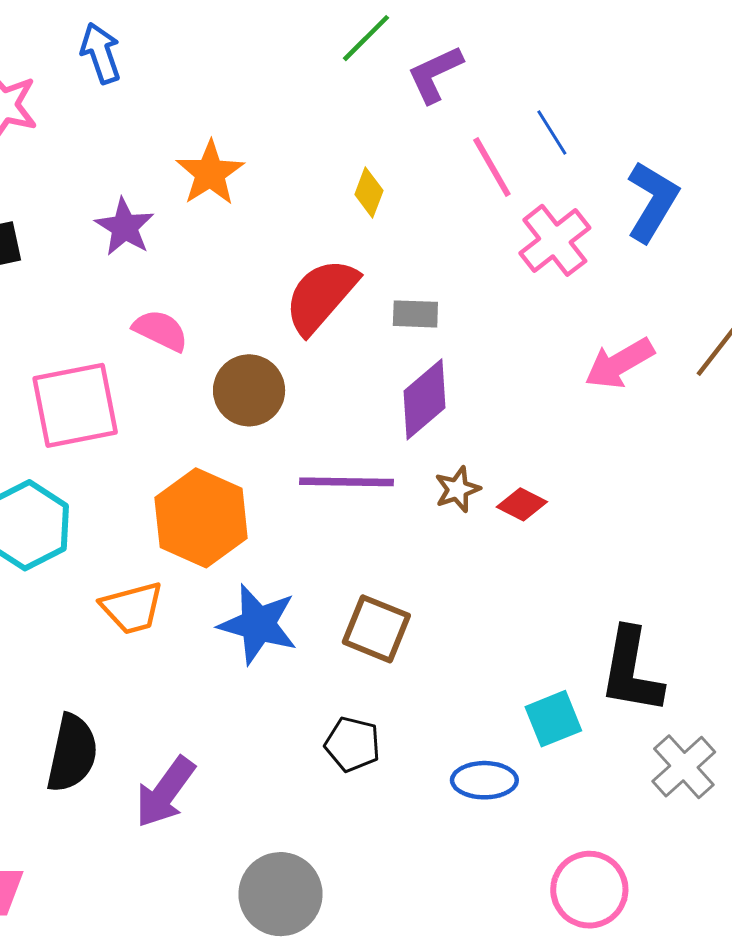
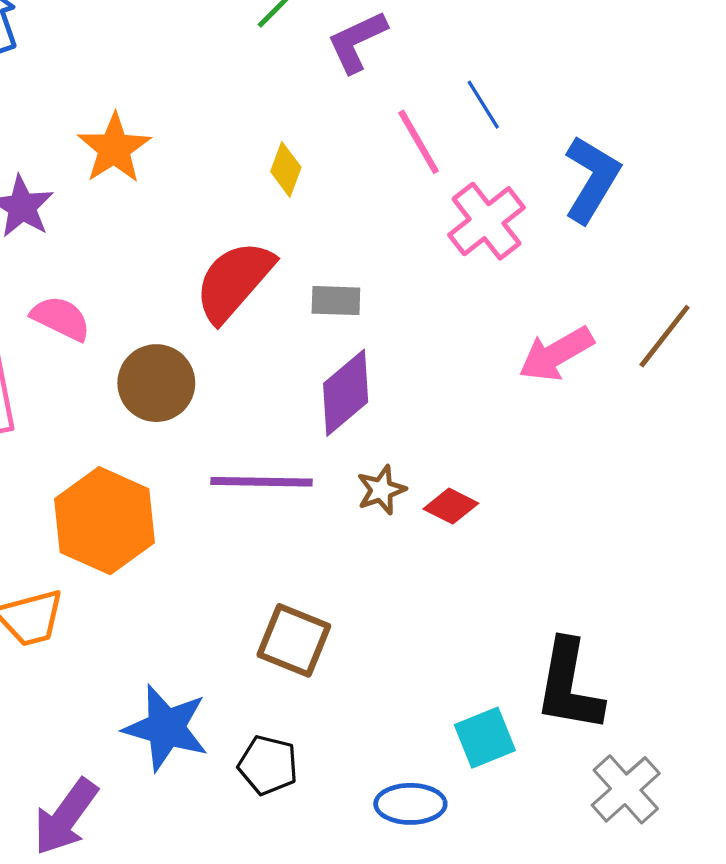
blue star: (258, 624) -> (166, 728), moved

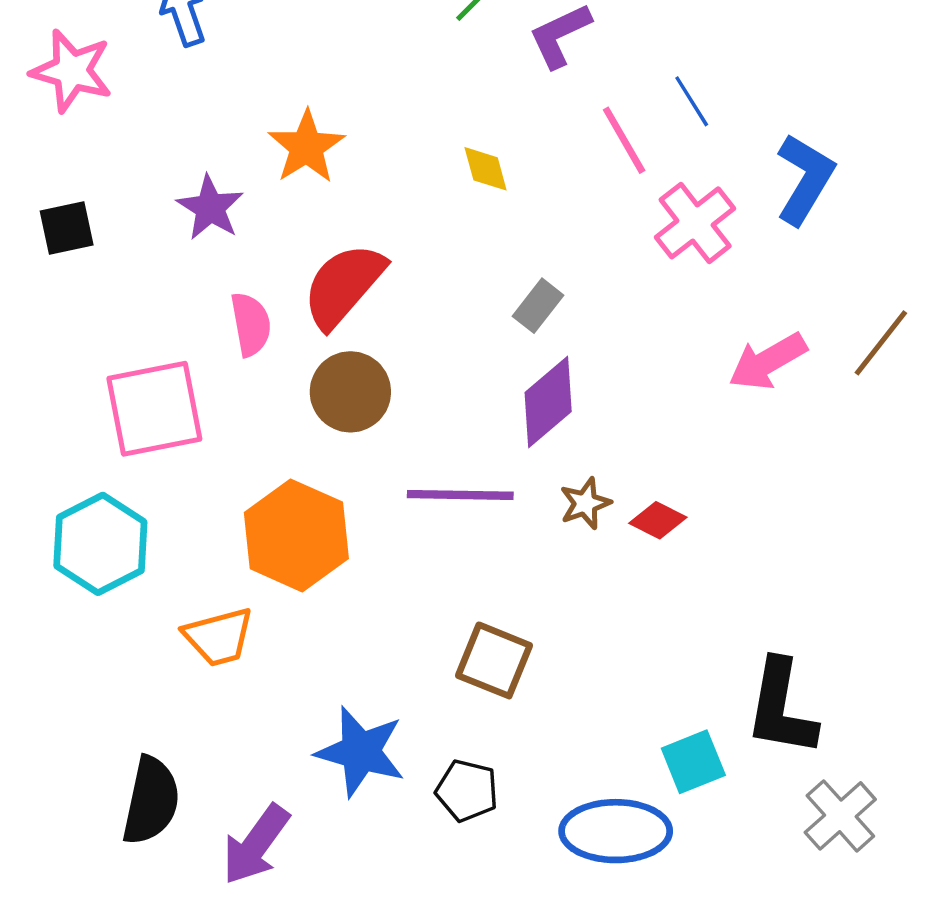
yellow diamond: (286, 169) -> (486, 169), turned -36
red semicircle: (234, 281) -> (344, 285), moved
gray rectangle: (336, 301) -> (538, 306), turned -54
pink semicircle: (61, 318) -> (251, 324), turned 54
blue ellipse: (410, 804) -> (616, 831), size x1.5

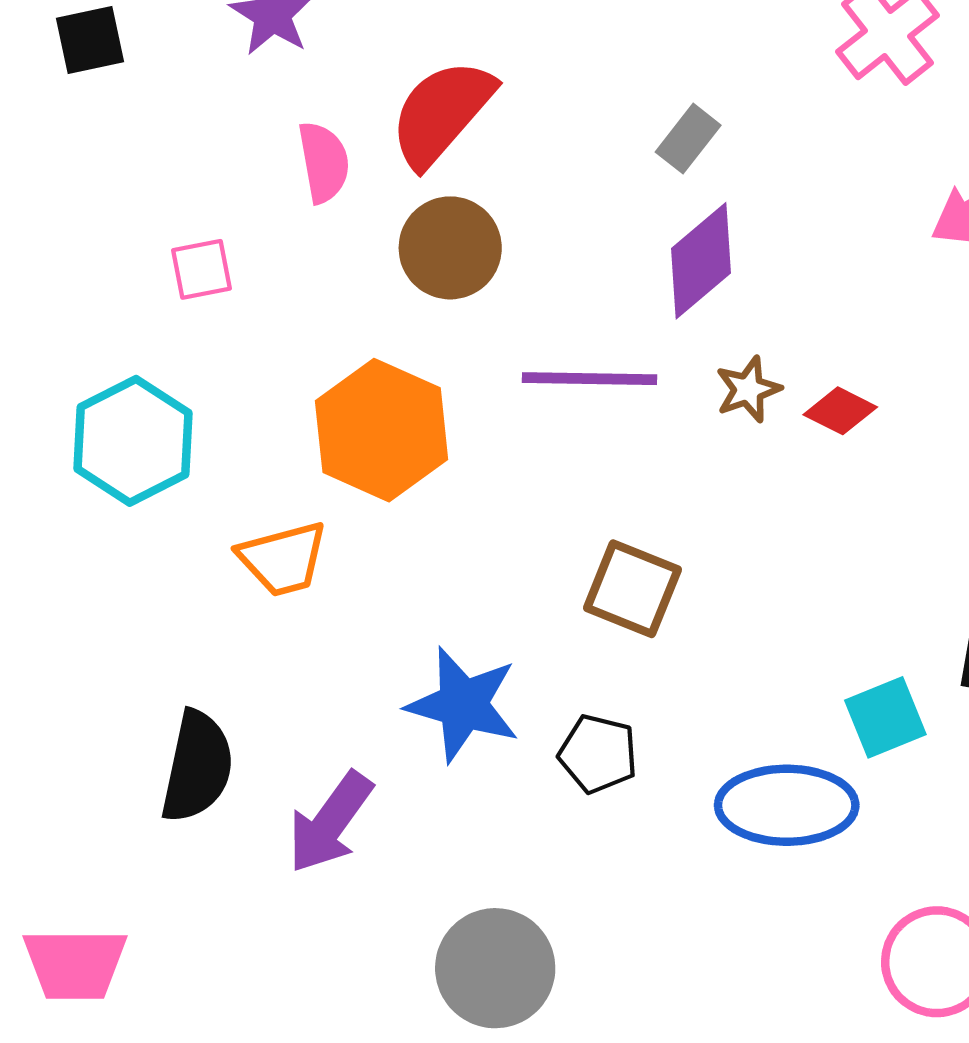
pink square: (154, 409) -> (202, 269), size x0.5

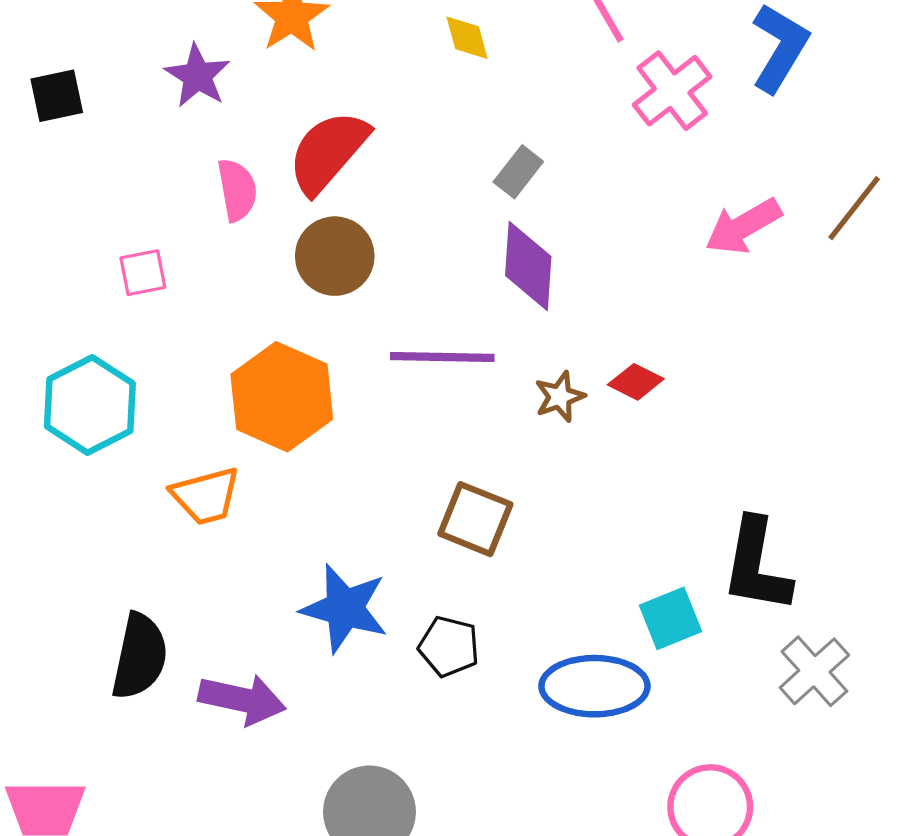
purple diamond: (701, 261) -> (528, 266), turned -46
brown star: (748, 389) -> (560, 397), moved
purple arrow: (330, 822) -> (242, 699), turned -114

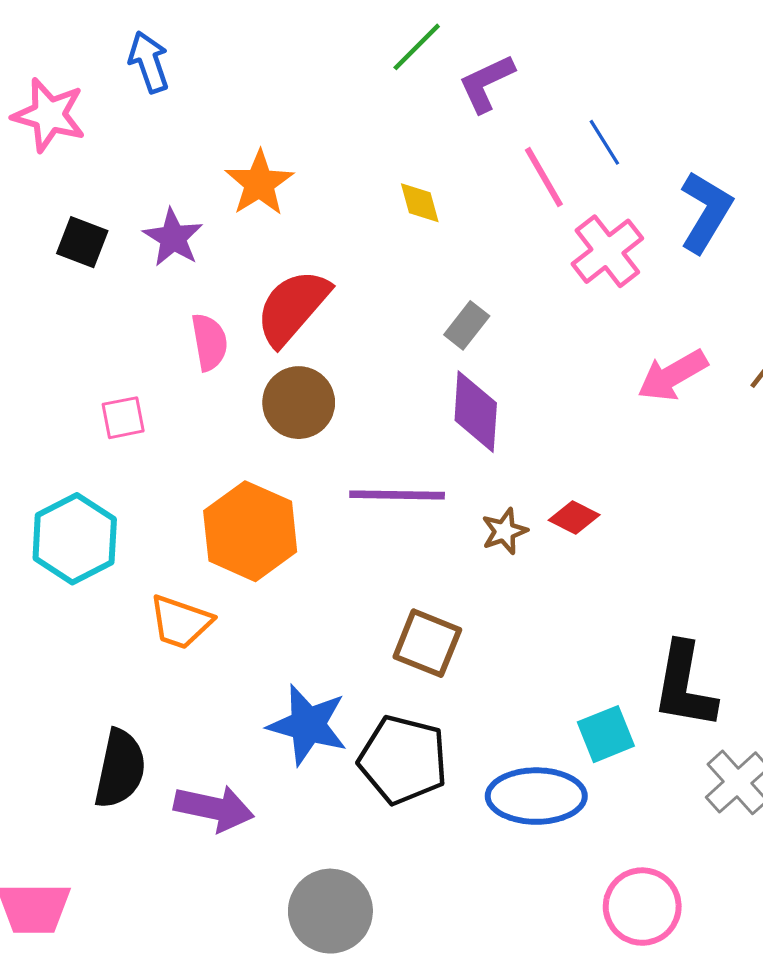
black square: (57, 96) -> (82, 242), moved, turned 33
orange trapezoid: (206, 496) -> (181, 622), turned 34
black pentagon: (449, 646) -> (403, 760), size x1.6

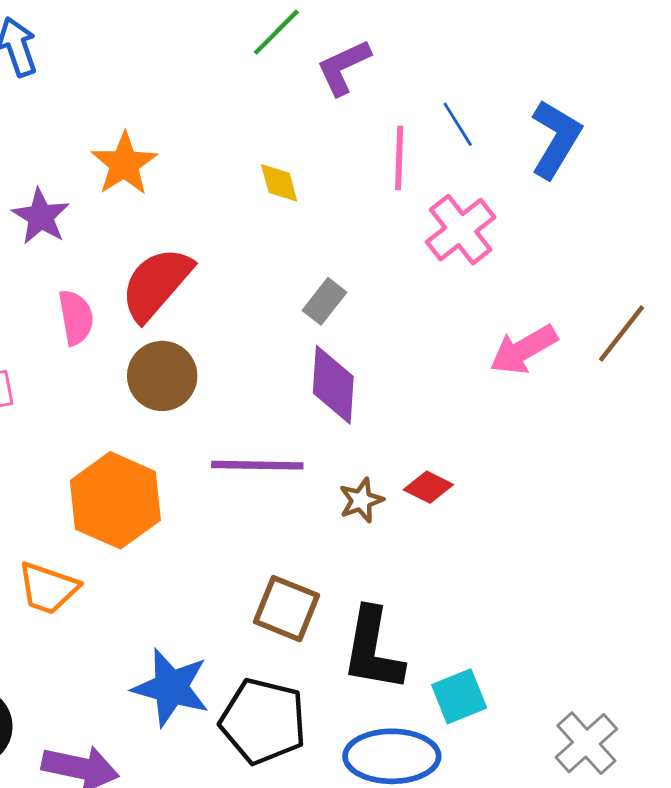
pink line: (544, 177) -> (399, 158), turned 32
blue L-shape: (706, 212) -> (556, 139), moved
black L-shape: (685, 686) -> (373, 649), moved

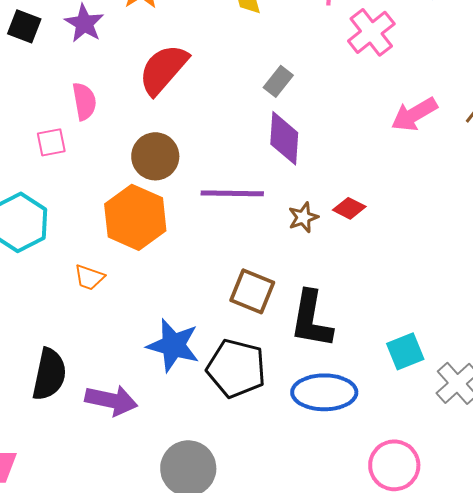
pink semicircle: (76, 317) -> (84, 101), moved
brown circle: (162, 376) -> (155, 156), moved
orange trapezoid: (48, 588) -> (89, 277), size x0.7
cyan square: (459, 696) -> (405, 351), moved

